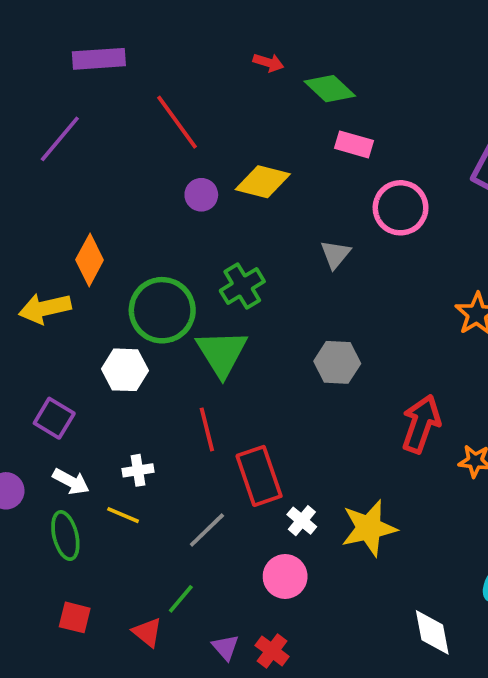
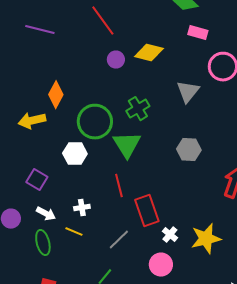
purple line: (60, 139) -> (40, 30), turned 64
gray triangle: (335, 254) -> (188, 92), size x1.4

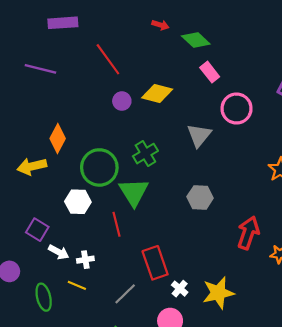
pink rectangle: (198, 33) -> (210, 72), turned 36
red line: (119, 186) -> (116, 224), moved
white arrow: (46, 214) -> (59, 252), moved

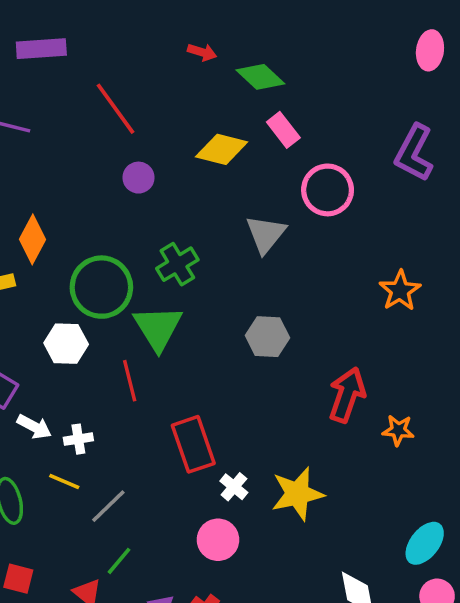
yellow diamond: (157, 94) -> (222, 149), moved
gray line: (125, 294) -> (108, 506), moved

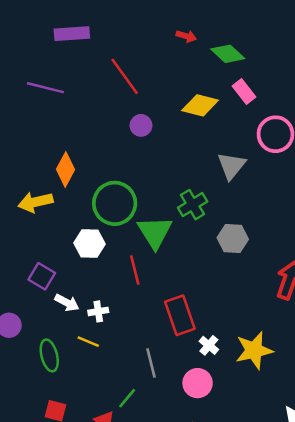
green cross: (177, 264) -> (193, 205), moved
gray line: (108, 506) -> (151, 363), moved, turned -60

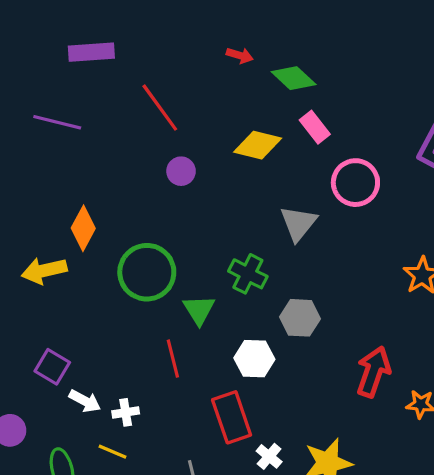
green cross: (193, 205) -> (248, 274), turned -32
green triangle: (155, 232) -> (199, 310), size x0.7
white hexagon: (89, 244) -> (254, 359), moved

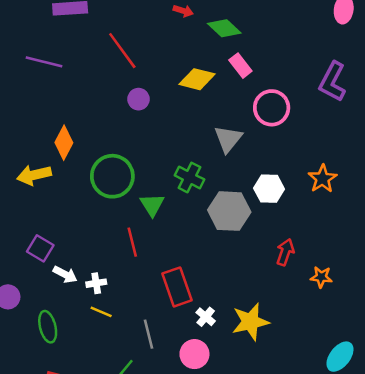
gray hexagon: (300, 318) -> (229, 211), size x1.4
white hexagon: (254, 359) -> (269, 189), moved
red arrow: (373, 372) -> (285, 252), size x0.7
yellow line: (113, 452) -> (101, 312), moved

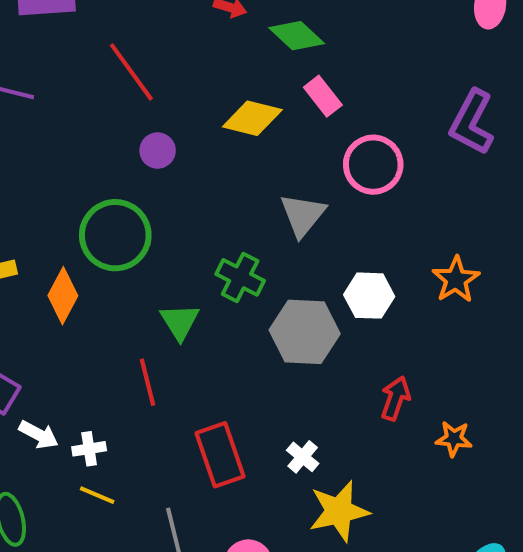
orange diamond: (64, 143) -> (63, 296), moved
green circle: (112, 176) -> (115, 235), moved
white cross: (206, 317) -> (303, 457), moved

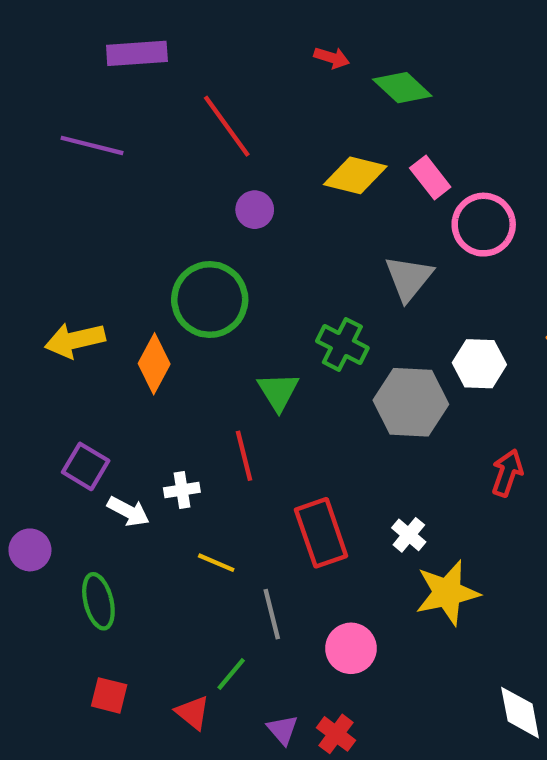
pink rectangle: (323, 96) -> (430, 178), moved
white cross: (89, 449) -> (182, 490), moved
yellow line: (97, 495) -> (216, 563), moved

